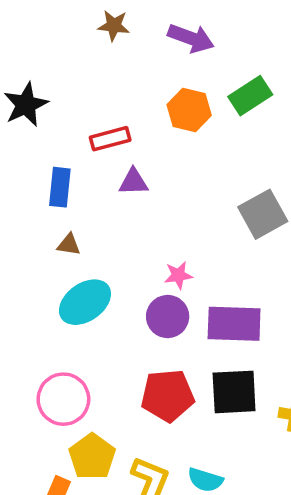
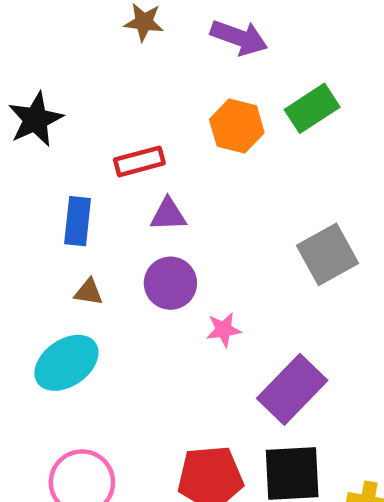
cyan ellipse: (85, 302) -> (66, 363), moved
purple circle: (168, 317) -> (170, 283), moved
purple rectangle: (234, 324) -> (292, 389), turned -48

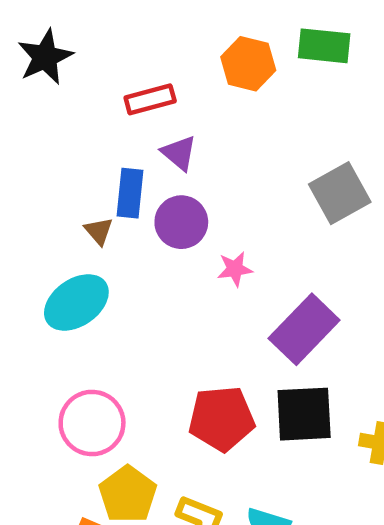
green rectangle: (312, 108) -> (324, 46), turned 39
purple triangle: (168, 215) -> (179, 153), turned 42
blue rectangle: (78, 221) -> (130, 193), moved
brown triangle: (89, 292) -> (99, 231), turned 40

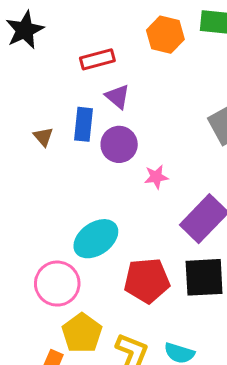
brown triangle: (99, 231) -> (43, 137), moved
cyan ellipse: (76, 302) -> (96, 239), moved

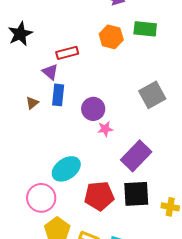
purple triangle: (118, 96) -> (50, 72), moved
brown triangle: (43, 137) -> (32, 103), turned 32
purple circle: (119, 144) -> (93, 109), moved

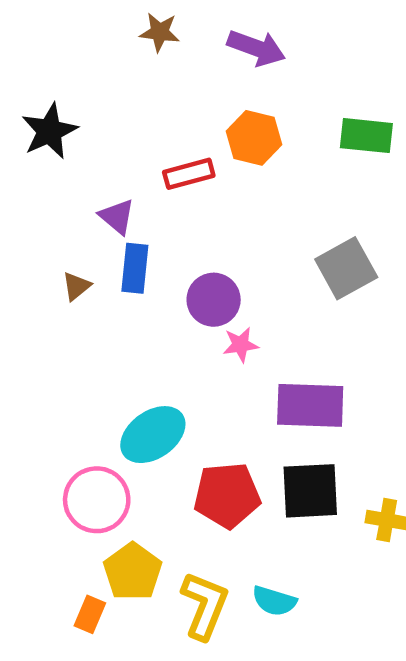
green rectangle: (145, 29) -> (366, 136), moved
red rectangle: (67, 53) -> (189, 174), moved
purple rectangle: (136, 156) -> (310, 405), turned 48

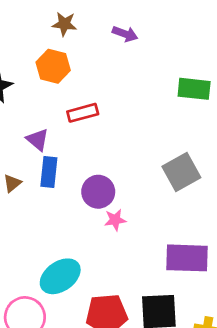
purple arrow: (256, 48) -> (125, 34), size x0.7
orange hexagon: (254, 138) -> (53, 66), moved
purple rectangle: (310, 405) -> (187, 258), moved

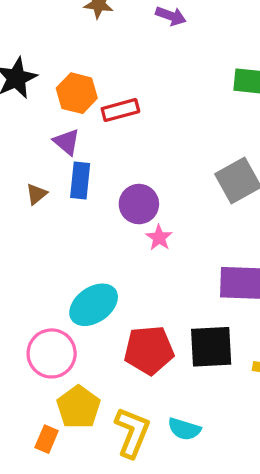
orange hexagon: (53, 66) -> (77, 93), moved
pink star: (115, 220) -> (159, 238), turned -30

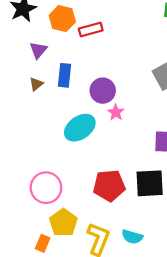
purple triangle: (67, 142) -> (38, 50), moved, turned 30
cyan ellipse: (94, 305) -> (80, 128), moved

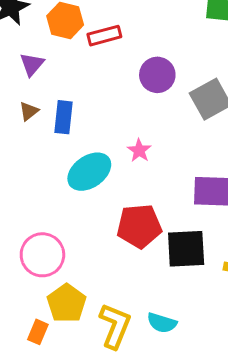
blue rectangle: (65, 75) -> (64, 117), moved
purple circle: (103, 91) -> (157, 75), moved
red pentagon: (109, 185) -> (139, 226), moved

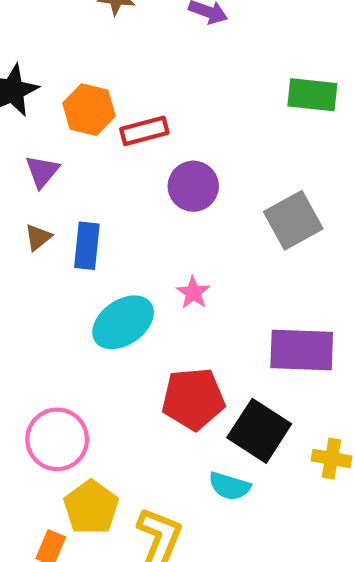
purple circle: (157, 75) -> (193, 186), moved
black square: (186, 249) -> (259, 431), turned 36
cyan semicircle: (162, 323) -> (229, 486), moved

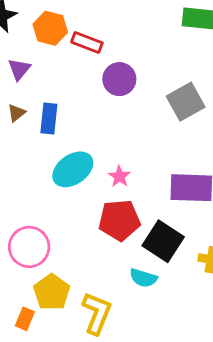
red rectangle: (144, 131) -> (87, 42), turned 36
pink star: (193, 293) -> (119, 176), moved

